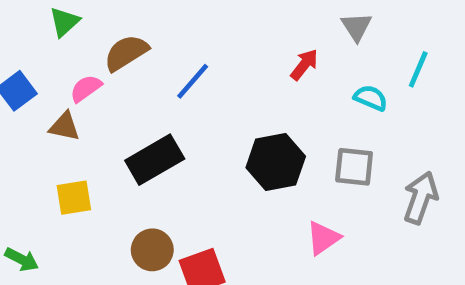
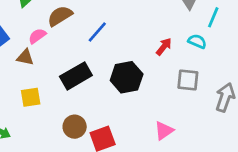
red arrow: (304, 65) -> (164, 47), moved
cyan line: (418, 69) -> (213, 17), moved
black hexagon: (276, 162) -> (127, 77), moved
pink triangle: (323, 238) -> (164, 131), moved

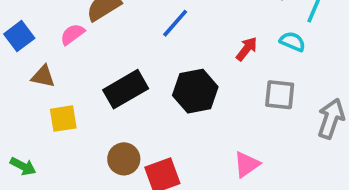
blue line: (97, 32) -> (175, 23), moved
brown triangle: (25, 57) -> (43, 76), moved

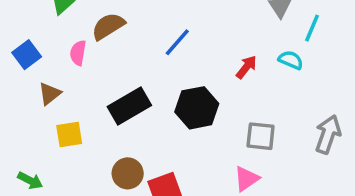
pink semicircle: (72, 34) -> (78, 53), turned -45
brown triangle: (43, 76) -> (50, 94), turned -50
gray square: (280, 95) -> (261, 136), moved

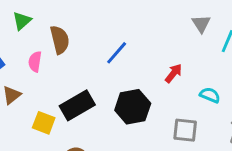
brown semicircle: (108, 26) -> (60, 40), turned 108
cyan semicircle: (291, 60) -> (210, 95), moved
yellow square: (69, 134) -> (44, 123), moved, turned 30

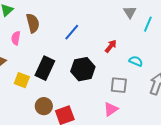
black rectangle: (77, 105) -> (45, 68), turned -35

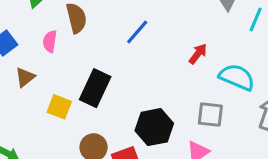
cyan semicircle: (136, 61) -> (237, 77), size x1.6
black hexagon: (83, 69) -> (154, 127), moved

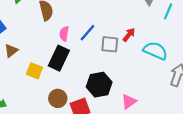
blue line: (137, 32) -> (87, 33), moved
pink semicircle: (50, 41) -> (64, 34), moved
gray square: (210, 115) -> (110, 44), moved

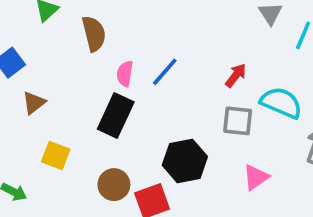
gray square: (110, 44) -> (238, 121), moved
yellow square: (34, 71) -> (56, 155), moved
pink triangle: (129, 102) -> (256, 177), moved

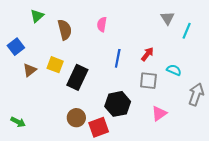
blue line: (165, 72) -> (118, 58), moved, turned -30
pink semicircle: (125, 74) -> (102, 24), moved
cyan semicircle: (281, 103) -> (174, 70), size x0.6
yellow square: (56, 155) -> (55, 65), moved

